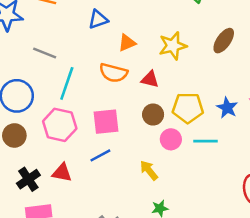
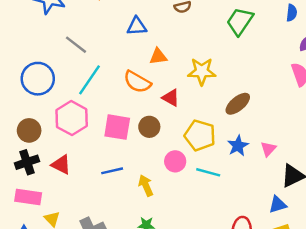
brown ellipse: (224, 41) -> (238, 104), moved
brown circle: (153, 115) -> (149, 127), moved
brown circle: (14, 135) -> (29, 130), moved
blue line: (100, 155) -> (112, 171), moved

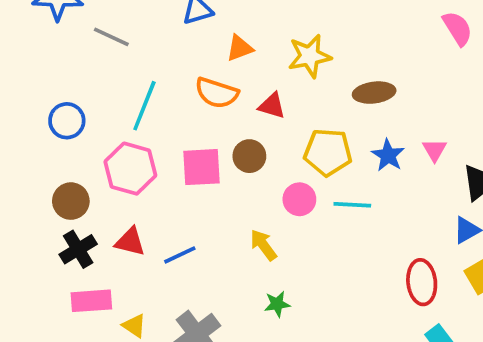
gray line: (76, 45) -> (111, 37), moved
blue circle: (38, 79) -> (67, 121), size x0.7
brown ellipse: (238, 104) -> (374, 93), turned 45
blue line: (112, 171) -> (180, 255), moved

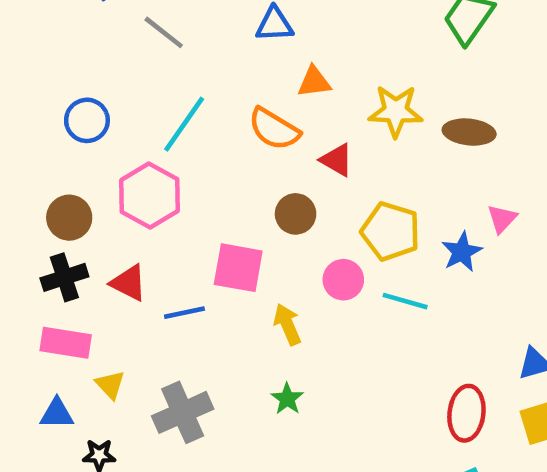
brown ellipse: (374, 93) -> (469, 132), moved
pink triangle: (435, 150) -> (502, 219), moved
pink square: (201, 167) -> (238, 268), moved
green star: (277, 304) -> (287, 399), turned 30

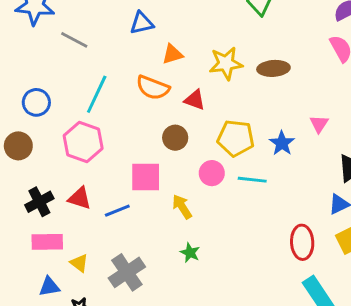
brown circle: (69, 218) -> (18, 146), moved
pink triangle: (502, 219) -> (319, 124), moved

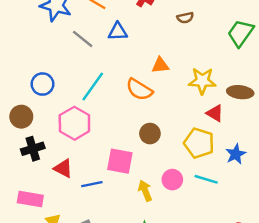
blue triangle: (142, 23) -> (118, 32), moved
red triangle: (195, 100) -> (215, 113), moved
pink circle: (212, 173) -> (172, 180), moved
black cross: (39, 202) -> (33, 149), moved

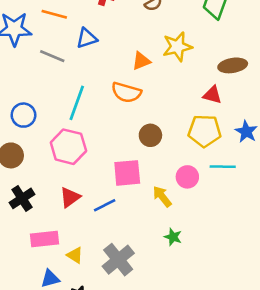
yellow star: (202, 81) -> (177, 47), moved
black cross: (33, 149) -> (22, 198), moved
red triangle: (63, 168) -> (70, 197), turned -48

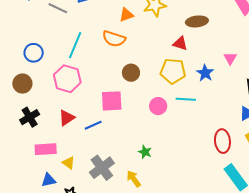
yellow arrow: (162, 196) -> (134, 179), moved

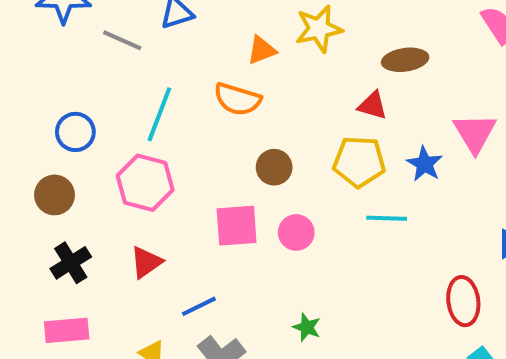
pink triangle: (230, 58) -> (475, 133), size x1.6
pink circle: (158, 106) -> (296, 232), moved
blue line: (93, 125) -> (199, 306), moved
pink rectangle: (46, 149) -> (67, 330), moved

